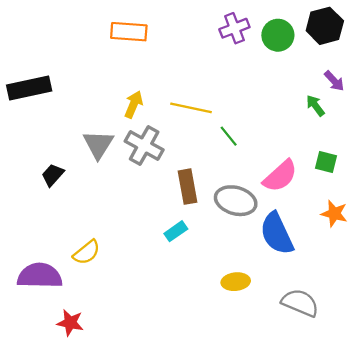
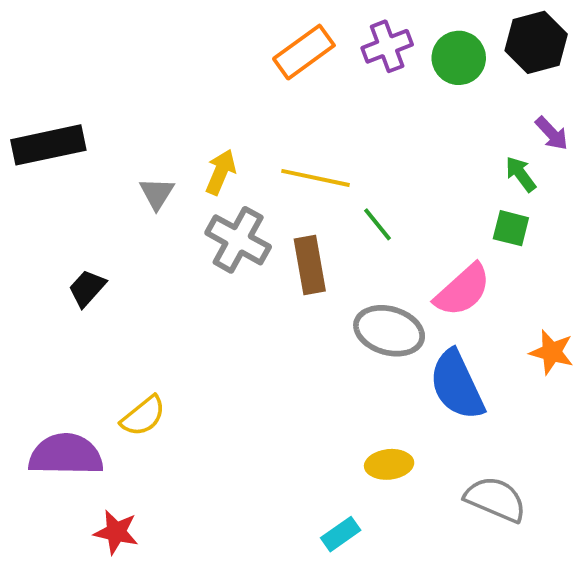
orange rectangle: (129, 32) -> (304, 52), moved, turned -40
gray triangle: (98, 144) -> (157, 193), moved, size x0.7
green square: (326, 162) -> (511, 228), moved
brown rectangle: (188, 187) -> (310, 265), moved
cyan rectangle: (176, 231) -> (341, 534), moved

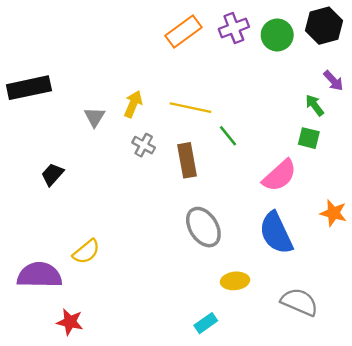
gray cross: (238, 240) -> (144, 145), size x0.6
gray ellipse: (389, 331) -> (203, 227), moved, turned 42

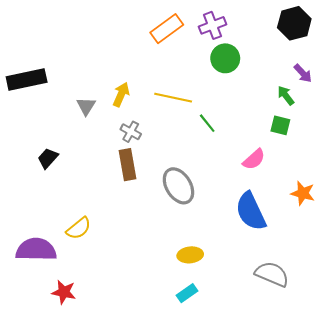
green circle: (277, 35) -> (225, 58), moved
brown rectangle: (187, 160) -> (127, 165), moved
pink semicircle: (280, 176) -> (254, 159), size x0.7
gray ellipse: (203, 227) -> (178, 186), moved
yellow ellipse: (235, 281) -> (190, 255), moved

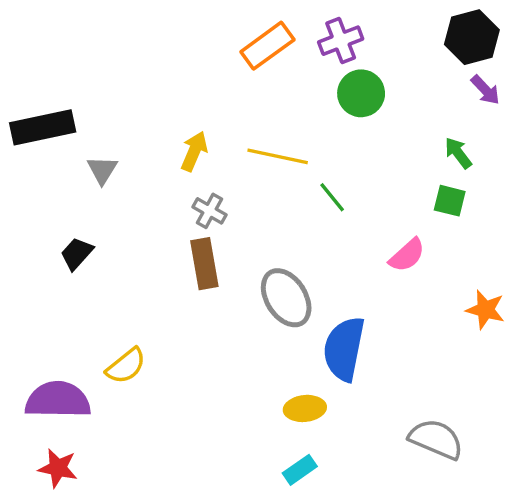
purple arrow: (303, 73) -> (485, 90), moved
gray triangle: (86, 106) -> (102, 170), moved
blue semicircle: (251, 211) -> (344, 349), moved, turned 36
red star: (64, 292) -> (58, 468), moved

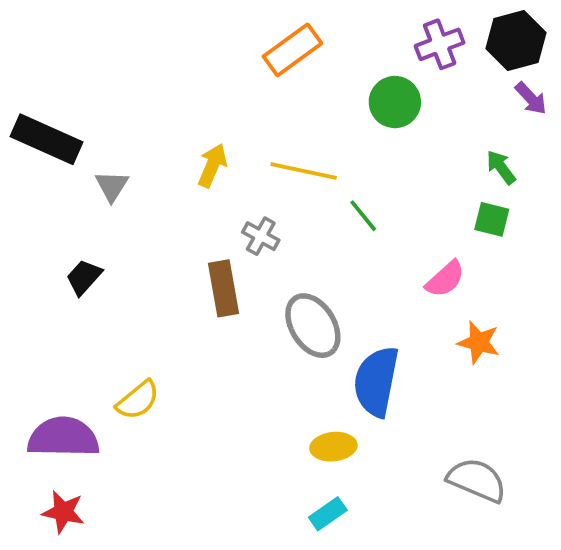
purple cross: (341, 41) -> (440, 44), moved
black rectangle: (43, 127) -> (47, 139), turned 36
gray cross: (209, 211) -> (261, 236), moved
orange star: (485, 310) -> (479, 342), moved

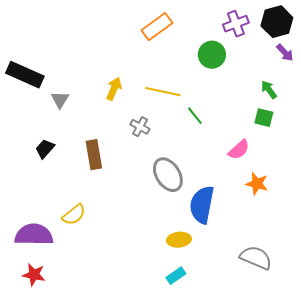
brown rectangle: (224, 288) -> (94, 155), moved

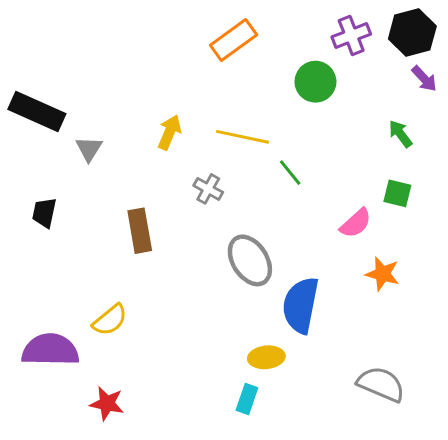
green square: (264, 118) -> (397, 193), moved
black trapezoid: (45, 149) -> (44, 213), moved, turned -30
red star: (34, 275) -> (107, 403), moved
cyan rectangle: (176, 276) -> (247, 399), moved, turned -36

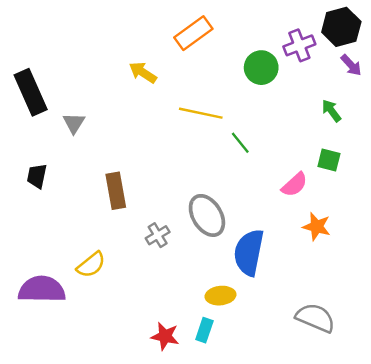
purple cross: (351, 35) -> (299, 45), moved
black rectangle: (37, 111) -> (31, 92), turned 42
yellow arrow: (169, 132) -> (143, 72), moved, turned -80
gray cross: (208, 189) -> (158, 235), moved, turned 30
red star: (107, 403) -> (165, 336), moved

